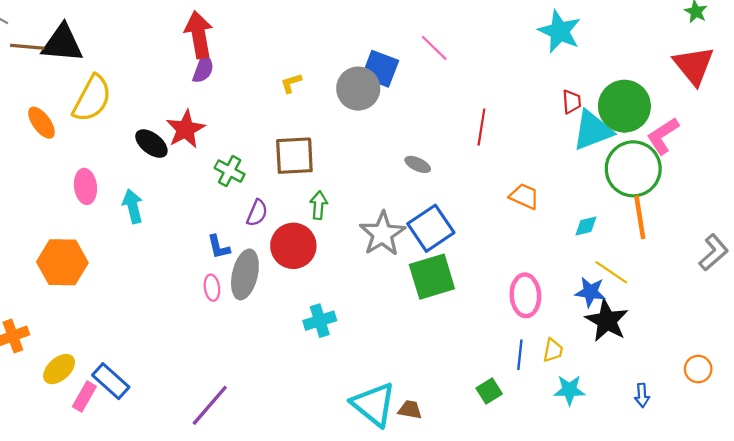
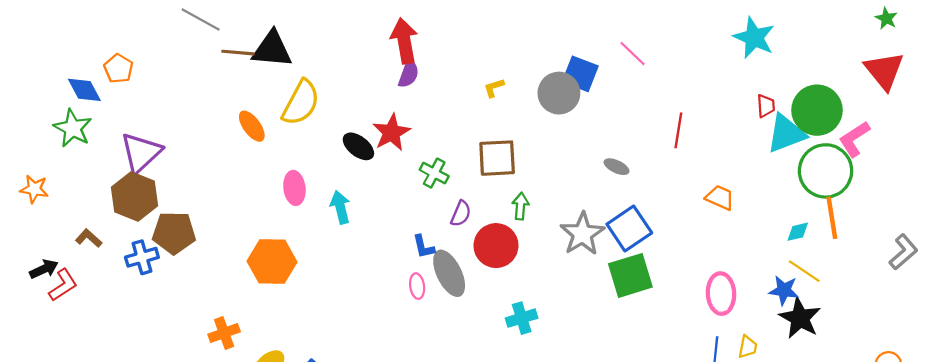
cyan diamond: (586, 226) -> (798, 232), moved
gray ellipse: (245, 274) -> (449, 273), turned -39

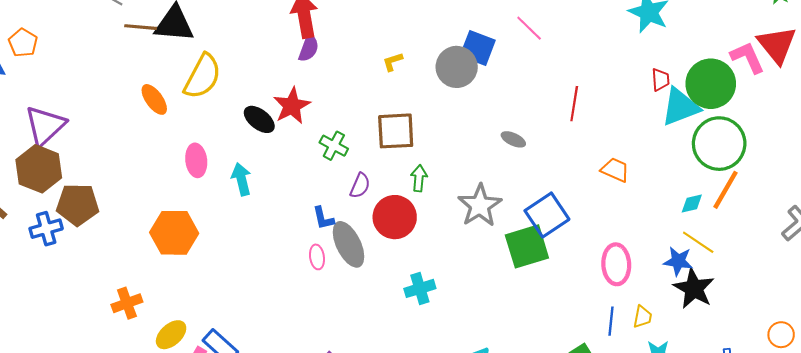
pink L-shape: (854, 139) -> (747, 57), moved, turned 99
orange line: (832, 218) -> (725, 190), turned 39
blue square: (629, 228) -> (547, 215), moved

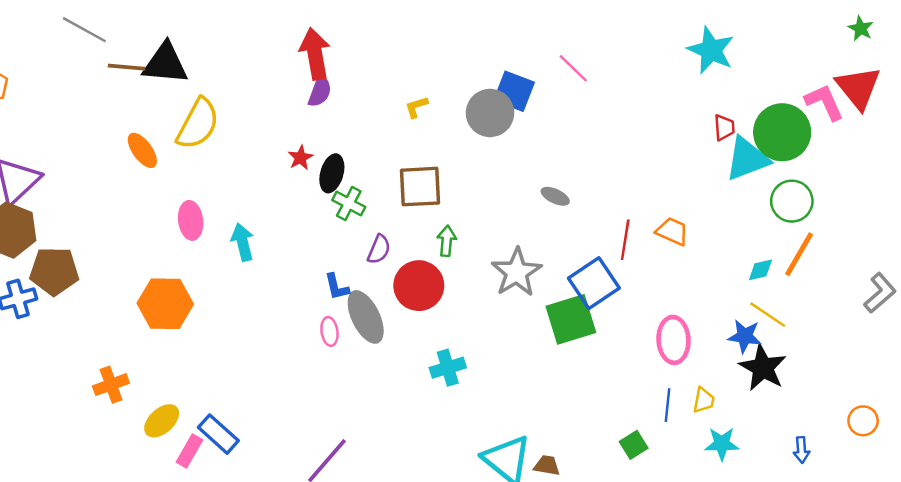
red line: (574, 104) -> (625, 240), moved
red star: (292, 106) -> (300, 158), size x0.6
black ellipse: (259, 119) -> (332, 173), moved, turned 68
green circle: (719, 144) -> (792, 201), size x0.7

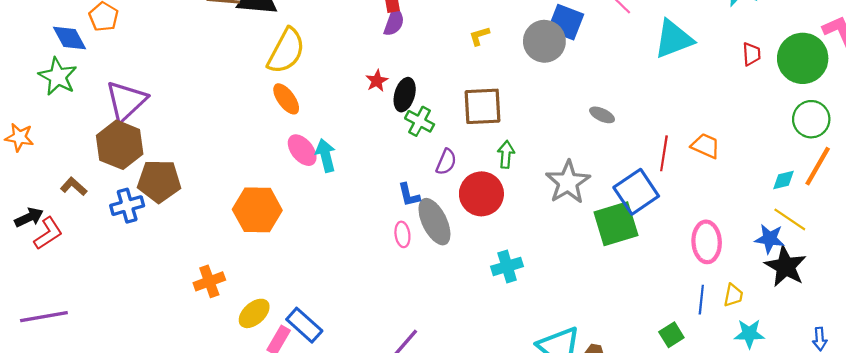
orange ellipse: (142, 150) -> (286, 99), moved
cyan triangle: (747, 159) -> (674, 39), moved
pink ellipse: (191, 220) -> (302, 150), moved, turned -32

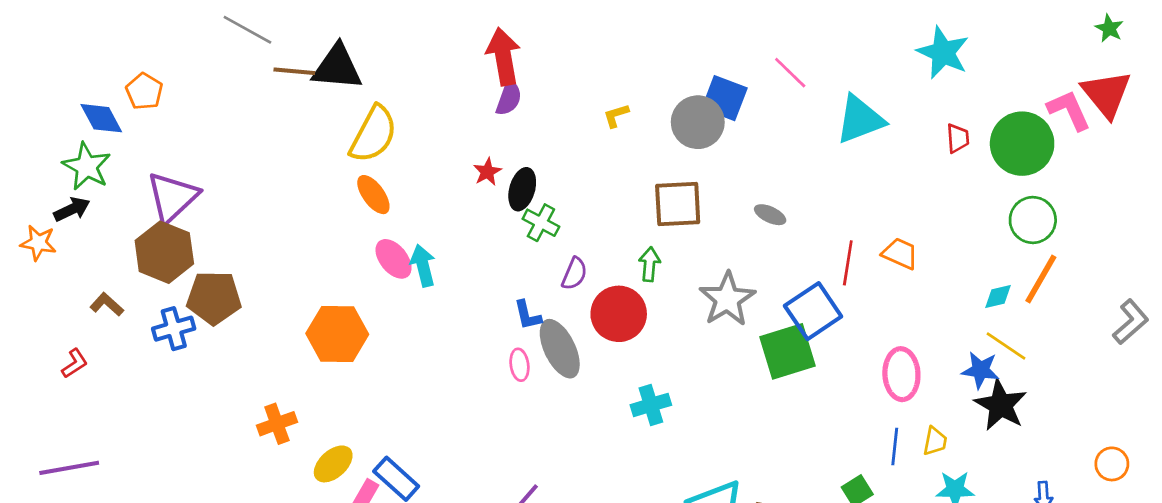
brown square: (483, 106) -> (678, 204), moved
black arrow: (29, 217) -> (72, 209), moved
red L-shape: (48, 233) -> (75, 363), size x0.7

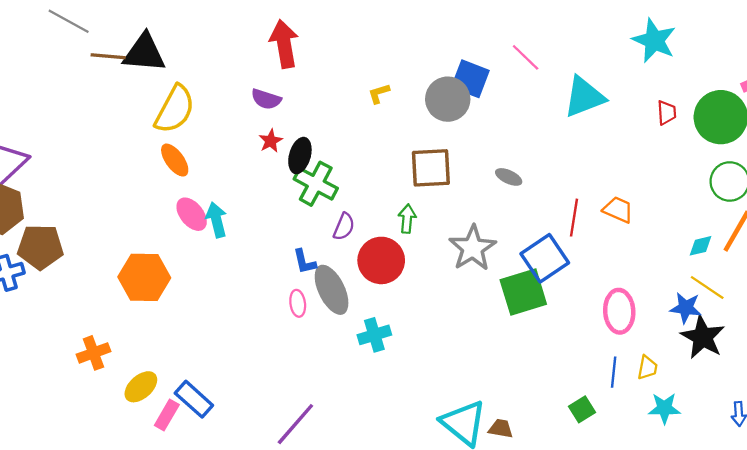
purple semicircle: (509, 98) -> (266, 99), moved, turned 88
green cross: (541, 223) -> (316, 184), size x1.4
cyan cross: (651, 405) -> (374, 335), moved

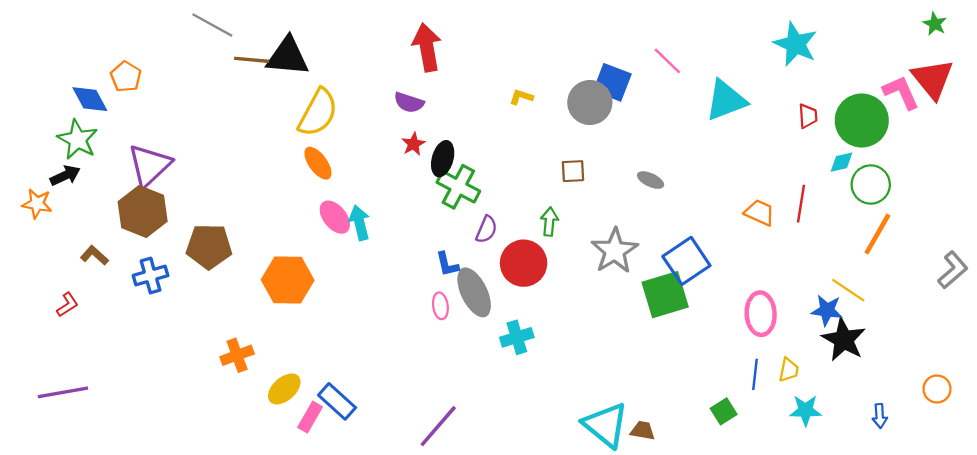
yellow L-shape: (379, 93) -> (521, 97), turned 35
brown square: (431, 168) -> (573, 171), size x0.6
red line: (574, 218) -> (801, 204), moved
cyan diamond: (700, 246) -> (842, 162), moved
brown pentagon: (40, 247) -> (209, 246), moved

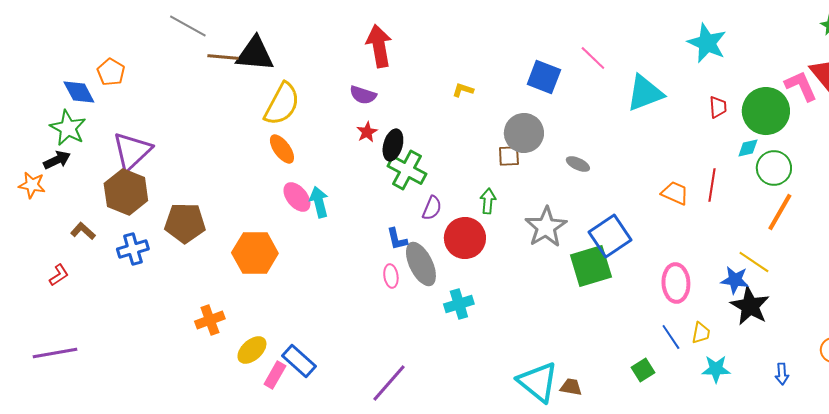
gray circle: (590, 102) -> (524, 133), moved
blue line: (755, 374) -> (671, 337), turned -40

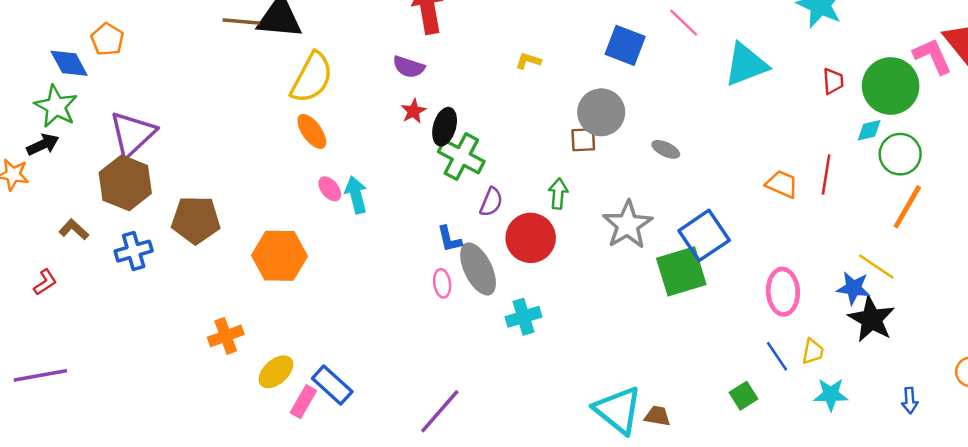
pink ellipse: (297, 197) -> (330, 189), size x0.7

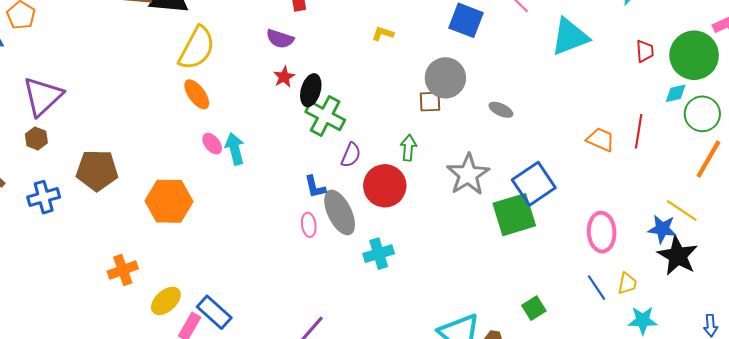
brown hexagon: (125, 183) -> (36, 139), size x0.5
green square: (744, 396) -> (534, 308), moved

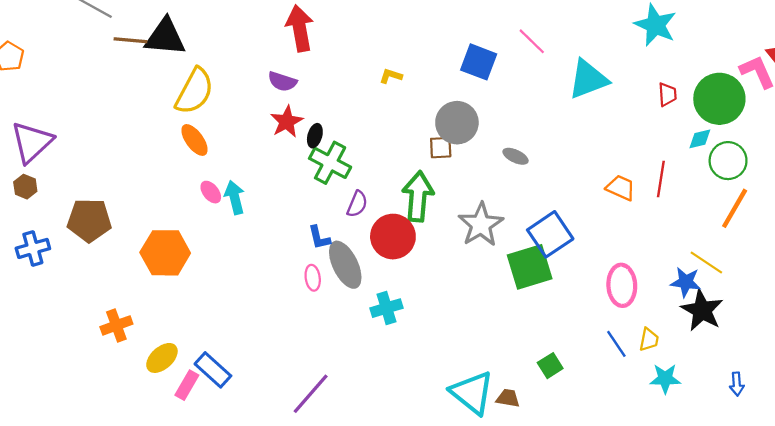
red star: (284, 77) -> (287, 122), size x1.4
black ellipse: (311, 90) -> (315, 136), size x0.7
green arrow: (408, 148) -> (418, 196), size x1.8

